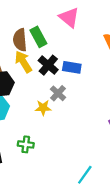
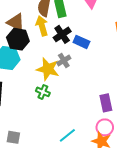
yellow star: (43, 108) -> (48, 69), size x1.6
green cross: (26, 144) -> (43, 92), moved

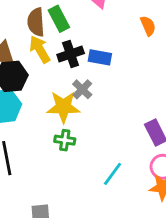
black cross: (62, 34) -> (71, 54), turned 30
cyan line: (67, 135) -> (113, 174), moved

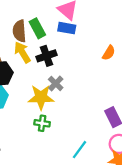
orange semicircle: (148, 26) -> (109, 53), moved, turned 56
blue rectangle: (100, 57) -> (67, 28), moved

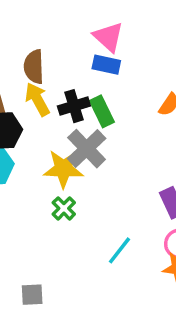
green rectangle: (37, 28) -> (102, 111), moved
gray cross: (56, 83) -> (87, 149), size x1.6
green cross: (42, 123) -> (64, 208), turned 35

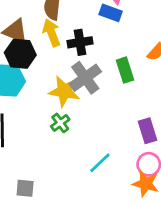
green rectangle: (102, 111) -> (125, 70), moved

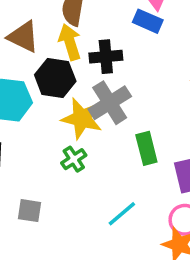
black hexagon: (20, 54) -> (55, 78), moved
green rectangle: (125, 70) -> (146, 148), moved
gray square: (25, 188) -> (29, 211), moved

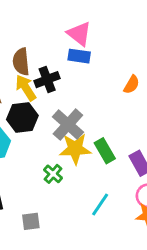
black cross: (106, 57) -> (47, 80), moved
yellow star: (82, 118) -> (75, 149), moved

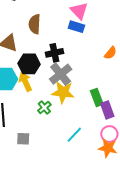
black cross: (47, 80) -> (54, 53), moved
yellow arrow: (26, 88) -> (25, 82), moved
green rectangle: (105, 151) -> (97, 98), moved

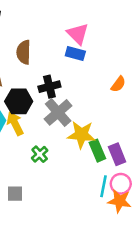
yellow star: (63, 92) -> (81, 135), moved
green rectangle: (97, 98) -> (97, 151), moved
cyan line: (74, 135) -> (104, 186), moved, turned -30

